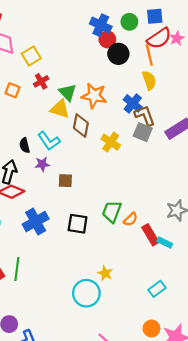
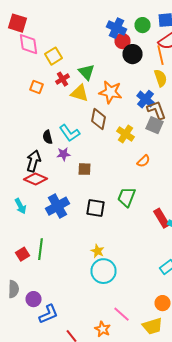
green triangle: (68, 92) -> (86, 72), moved
yellow triangle: (60, 109) -> (80, 93), moved
orange semicircle: (131, 219) -> (144, 161), moved
yellow star: (105, 273) -> (98, 251), moved

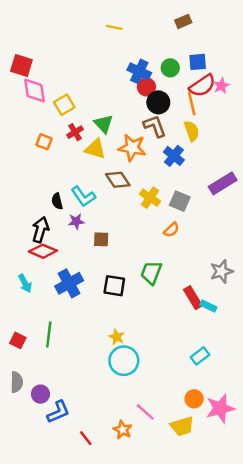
brown L-shape: (156, 110) -> (155, 126), moved
brown diamond: (98, 119) -> (118, 180), turned -45
gray square: (154, 125) -> (180, 201), moved
red square: (22, 254) -> (18, 340), moved, turned -32

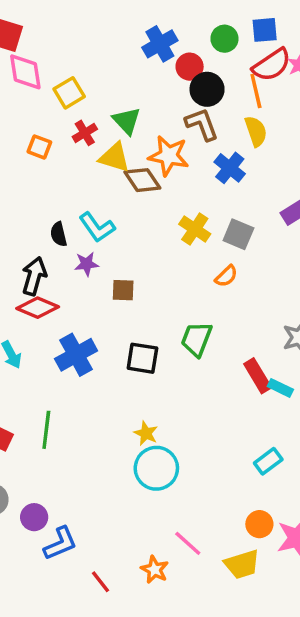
blue cross: (139, 71) -> (160, 44), moved, turned 35
brown diamond: (118, 180) -> (142, 180), moved

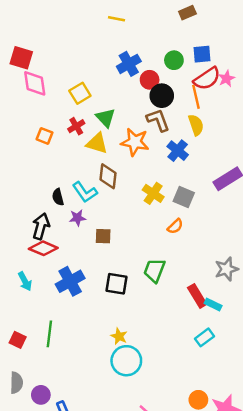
yellow square: (69, 93) -> (80, 93), moved
brown diamond: (142, 180) -> (108, 176), moved, turned 40
cyan rectangle: (268, 461) -> (204, 337), moved

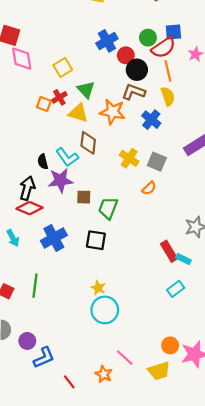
red semicircle: (207, 79) -> (163, 48), moved
brown L-shape: (158, 120) -> (134, 92), turned -50
orange square: (44, 136) -> (44, 104), moved
purple star: (77, 218) -> (60, 180), size x1.6
green trapezoid: (154, 270) -> (108, 208), moved

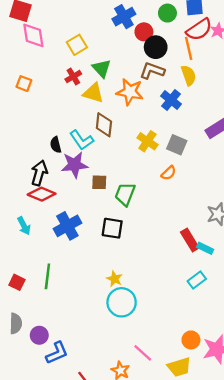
red semicircle: (163, 48) -> (199, 30), moved
orange square: (44, 104) -> (24, 84), moved

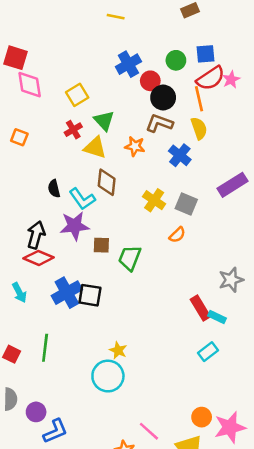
orange star: (130, 92) -> (135, 146), size x0.7
black semicircle: (56, 145) -> (54, 189), moved
black square: (112, 228) -> (90, 295), moved
cyan circle: (122, 302) -> (108, 376), moved

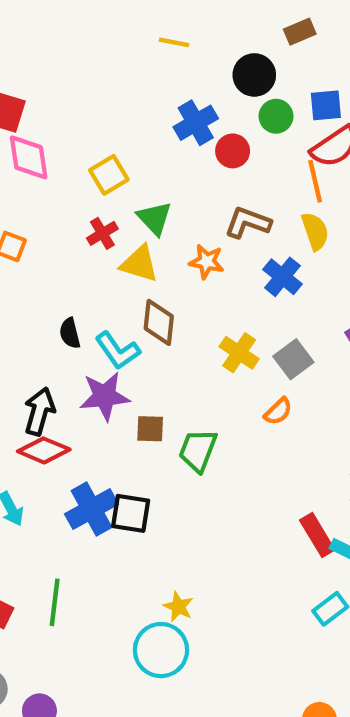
black circle: (163, 97) -> (254, 75), moved
gray square: (186, 204) -> (293, 359), turned 30

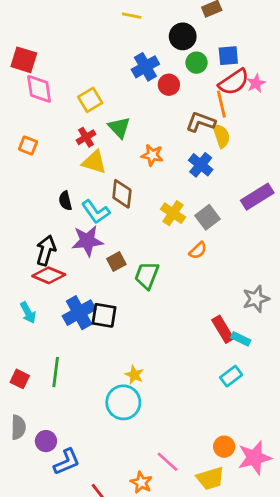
brown L-shape: (248, 223) -> (201, 122), moved
yellow triangle: (139, 264) -> (94, 162), moved
brown square: (150, 429) -> (116, 262), turned -30

